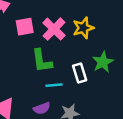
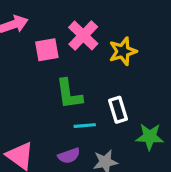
pink cross: (54, 29) -> (83, 35), moved
green star: (103, 62) -> (150, 137), moved, turned 30

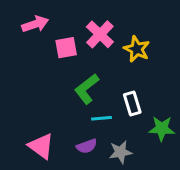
yellow star: (123, 51) -> (137, 49), turned -30
green L-shape: (69, 94) -> (87, 89), turned 60

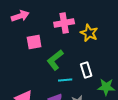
pink cross: (100, 34) -> (64, 23), turned 36
pink square: (66, 48) -> (34, 42), moved

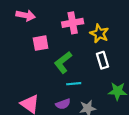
pink arrow: (20, 16) -> (26, 15), turned 30
white rectangle: (86, 70) -> (103, 60), moved

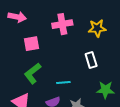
yellow star: (99, 34) -> (97, 28), moved, turned -30
green L-shape: (63, 62) -> (33, 73), moved

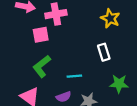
pink cross: (62, 24) -> (56, 14), moved
yellow star: (97, 28) -> (110, 18), turned 30

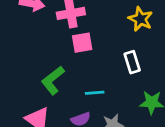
pink square: (41, 35) -> (82, 43), moved

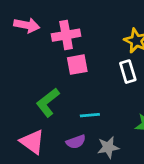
white rectangle: (132, 62) -> (128, 72), moved

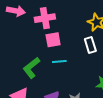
cyan line: (90, 115) -> (59, 62), moved

